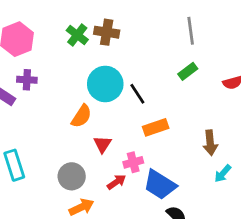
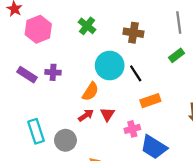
brown cross: (107, 32) -> (133, 33), moved
purple cross: (27, 80) -> (53, 72), moved
gray circle: (72, 176) -> (65, 140), moved
red arrow: (116, 182) -> (86, 115), moved

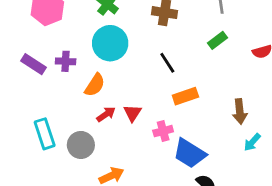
cyan circle: (110, 66) -> (110, 43), moved
orange semicircle: (90, 92) -> (95, 85), moved

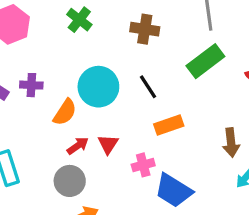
green rectangle: (217, 40) -> (205, 61), size x1.6
cyan circle: (110, 43) -> (98, 87), moved
gray circle: (81, 145) -> (70, 181), moved

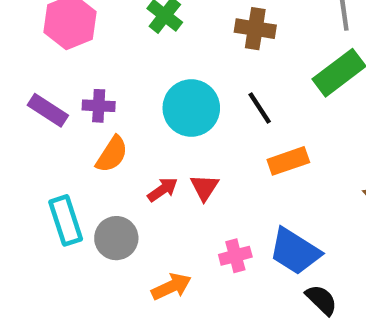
orange semicircle: (65, 112) -> (112, 154), moved
pink cross: (143, 165) -> (235, 256), moved
gray circle: (70, 181) -> (116, 238), moved

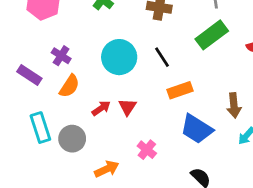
purple cross: (99, 106) -> (61, 56), turned 30
purple rectangle: (48, 110) -> (29, 75), moved
blue trapezoid: (295, 251) -> (197, 129), moved
pink cross: (235, 256) -> (147, 150), turned -36

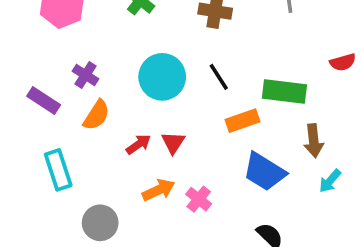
green rectangle: (212, 35) -> (284, 91), moved, turned 44
gray circle: (72, 139) -> (100, 223), moved
orange arrow: (107, 169) -> (159, 190), moved

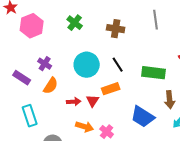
orange rectangle: (242, 121) -> (111, 89), moved
red arrow: (138, 144) -> (74, 102), turned 32
orange arrow: (159, 190) -> (85, 127), turned 42

